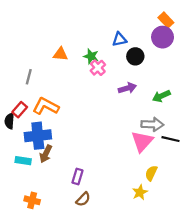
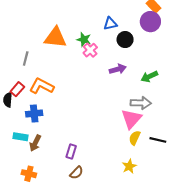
orange triangle: (60, 54) -> (55, 37), size x1.6
blue cross: (38, 136) -> (34, 114), size x0.7
black line: (170, 139) -> (158, 140), moved
brown arrow: (46, 154) -> (35, 143), moved
yellow semicircle: (151, 173) -> (135, 138), moved

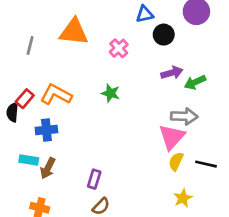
green star: (84, 40) -> (111, 93), moved
gray line: (26, 59) -> (30, 45), moved
purple arrow: (118, 69) -> (172, 73), moved
yellow star: (129, 166) -> (183, 198), moved

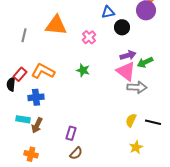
pink triangle: (172, 137) -> (126, 71), moved, turned -35

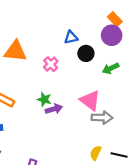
purple arrow: (128, 55) -> (54, 109), moved
green arrow: (145, 62) -> (111, 68), moved

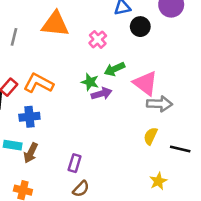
green arrow: (111, 68) -> (114, 69), moved
yellow semicircle: (96, 153) -> (151, 136), moved

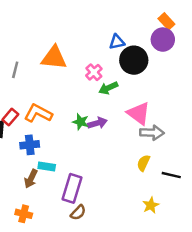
black circle: (140, 27) -> (134, 60), size x1.5
green arrow: (114, 69) -> (108, 88), moved
green star: (90, 82) -> (81, 122), moved
cyan rectangle: (13, 145) -> (47, 167), moved
purple rectangle: (75, 163) -> (72, 188), size x1.6

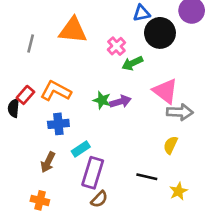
blue cross: (30, 145) -> (58, 124), moved
cyan rectangle: (47, 167) -> (81, 149), moved, turned -42
black line: (171, 175) -> (147, 177), moved

